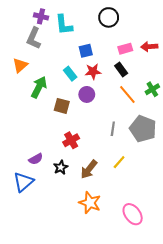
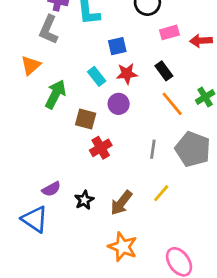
pink rectangle: (125, 49) -> (169, 32), moved
red cross: (71, 140) -> (101, 148), moved
blue triangle: (23, 182) -> (35, 219), turned -45

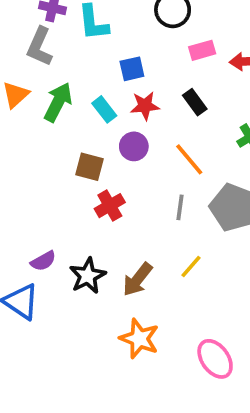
green arrow: (55, 94) -> (58, 102), moved
orange line: (172, 104) -> (189, 159), moved
black star: (84, 200) -> (88, 276), size x1.4

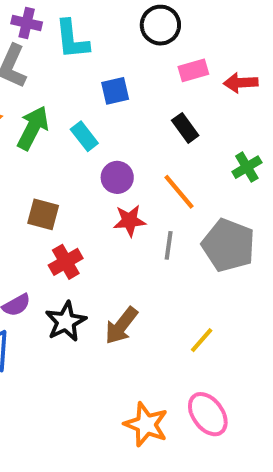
red star: (145, 106) -> (130, 221), moved
brown square: (89, 167) -> (43, 214), moved
red cross: (110, 206) -> (66, 262), moved
yellow line: (191, 267) -> (202, 340), moved
orange star: (139, 339) -> (146, 424), moved

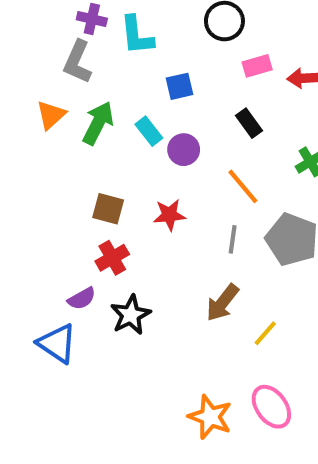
purple circle: (117, 177) -> (184, 150), moved
red star: (130, 221) -> (169, 215), moved
red cross: (66, 262) -> (112, 258), moved
brown arrow: (121, 326) -> (222, 303), moved

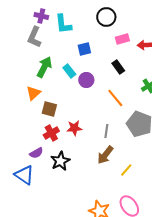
orange triangle: (51, 115) -> (33, 93), moved
red star: (169, 215) -> (74, 128), moved
gray line: (233, 239) -> (106, 131), moved

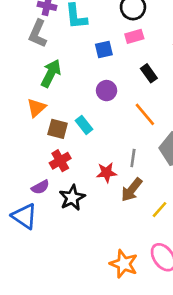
pink rectangle: (122, 39) -> (134, 36), moved
cyan rectangle: (69, 71) -> (84, 125), moved
red star: (74, 128) -> (107, 173), moved

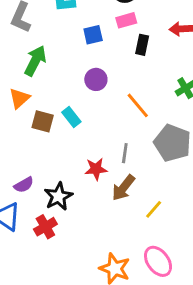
black rectangle: (149, 73) -> (142, 45), moved, turned 48
red cross: (60, 161) -> (45, 227), moved

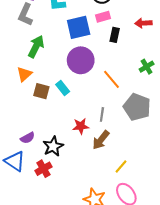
blue square: (93, 35) -> (79, 27), size x1.6
purple circle: (96, 79) -> (81, 60), size x1.6
yellow line: (154, 209) -> (121, 167), moved

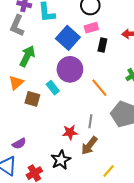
blue square: (79, 27) -> (68, 38), turned -35
cyan rectangle: (63, 88) -> (53, 88), moved
black star: (53, 146) -> (61, 160), moved

